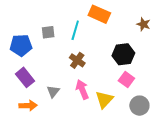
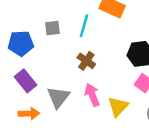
gray triangle: (53, 91) -> (58, 97), size x1.5

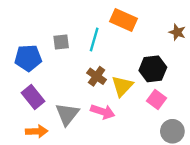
pink arrow: (92, 95) -> (103, 112), turned 130
yellow triangle: (118, 107) -> (122, 86), moved

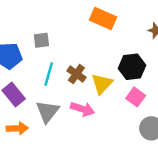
cyan line: (94, 40) -> (49, 74), moved

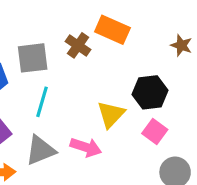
gray square: (41, 40) -> (33, 58), size x1.5
brown cross: (76, 74) -> (78, 45), moved
gray triangle: (47, 111) -> (40, 150), turned 30

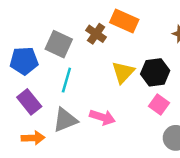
gray square: (33, 58) -> (59, 44), turned 32
yellow triangle: (111, 114) -> (123, 72), moved

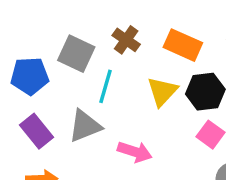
orange rectangle: (124, 21) -> (183, 45), moved
cyan line: (66, 80) -> (105, 86), moved
gray triangle: (65, 120) -> (85, 126), moved

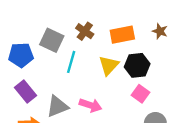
orange rectangle: (183, 45) -> (122, 35), turned -35
gray triangle: (85, 126) -> (57, 106), moved

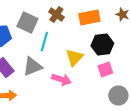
yellow triangle: (109, 65) -> (74, 57), moved
pink square: (141, 94) -> (105, 69), turned 35
gray triangle: (57, 106) -> (32, 66), moved

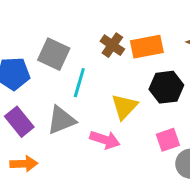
brown cross: (56, 14) -> (112, 45), moved
pink square: (105, 69) -> (168, 140), moved

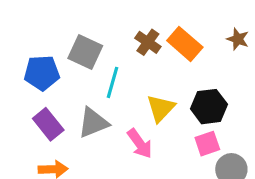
orange rectangle: (147, 47) -> (185, 44), turned 52
black hexagon: (166, 87) -> (209, 107), moved
pink arrow: (105, 140) -> (140, 144), turned 36

